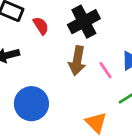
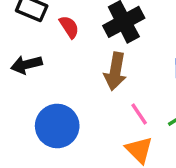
pink line: (105, 70) -> (139, 114), moved

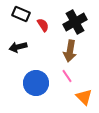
pink line: (139, 114) -> (67, 76), moved

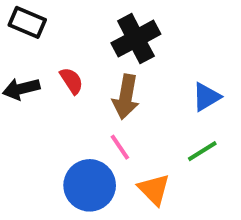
red semicircle: (43, 25) -> (72, 81), moved
blue circle: (36, 83) -> (90, 185), moved

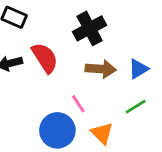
red semicircle: (72, 81) -> (45, 58), size x1.6
brown arrow: (126, 97) -> (101, 69), moved, turned -96

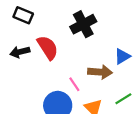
brown arrow: (101, 69) -> (100, 72), moved
green line: (136, 107) -> (123, 99), moved

